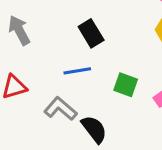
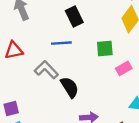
green square: (126, 85) -> (105, 48), moved, turned -30

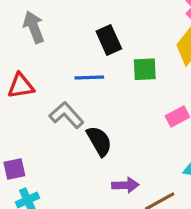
green square: (105, 48) -> (145, 69), moved

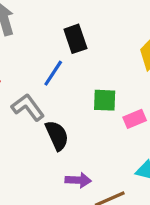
green square: (145, 69) -> (105, 100), moved
blue line: (89, 77) -> (53, 73), turned -60

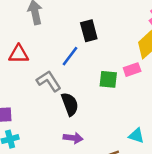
pink rectangle: (135, 119) -> (132, 70), moved
purple arrow: (78, 180) -> (73, 138), moved

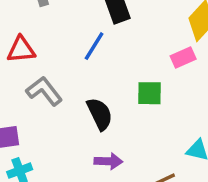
green square: (108, 79) -> (150, 93), moved
gray L-shape: (49, 81) -> (44, 91), moved

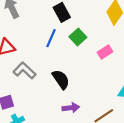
pink rectangle: (183, 57) -> (105, 52), moved
green square: (150, 93) -> (78, 37), moved, turned -35

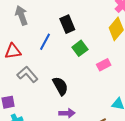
blue line: (51, 38) -> (45, 42), moved

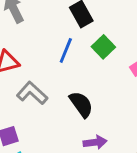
blue line: (45, 42) -> (66, 50), moved

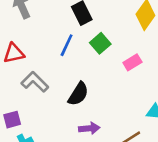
black semicircle: (81, 104) -> (78, 94), turned 65

